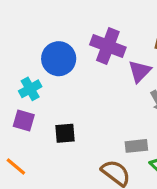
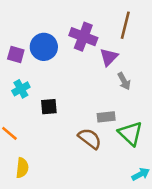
cyan cross: (30, 89) -> (21, 89), moved
purple square: (24, 121) -> (16, 54), moved

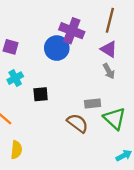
blue circle: (44, 47) -> (57, 48), moved
purple triangle: (109, 57) -> (109, 49), moved, turned -42

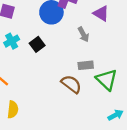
gray arrow: (109, 71) -> (83, 34), moved
black square: (41, 94) -> (37, 44), moved, turned -32

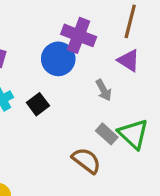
gray rectangle: (86, 65) -> (107, 134), turned 48
green triangle: (107, 80) -> (133, 134), moved

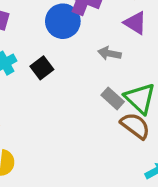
gray arrow: (104, 90) -> (109, 53), turned 130
brown semicircle: (86, 161) -> (135, 126), moved

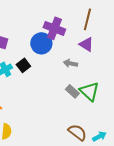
black square: (42, 68) -> (23, 65), moved
brown semicircle: (135, 126) -> (77, 132), moved

